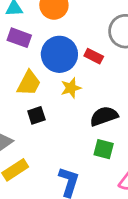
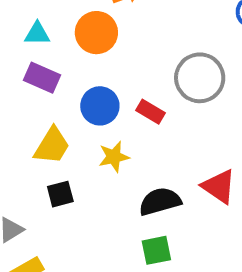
blue circle: (59, 54) -> (100, 106), size x0.7
green square: (104, 149) -> (156, 250), turned -30

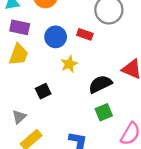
yellow trapezoid: (52, 146) -> (19, 55), moved

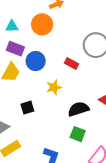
blue circle: (56, 37) -> (36, 61), moved
green square: (104, 112) -> (78, 134), turned 35

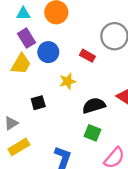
purple rectangle: (15, 49) -> (27, 38), turned 36

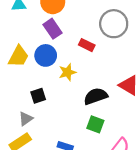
purple rectangle: (27, 38) -> (53, 29), moved
blue circle: (48, 52) -> (46, 55), moved
gray triangle: (11, 123) -> (26, 119), moved

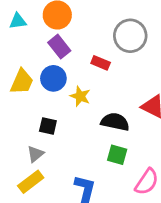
yellow star: (67, 72) -> (80, 96), turned -30
black square: (38, 96) -> (48, 126), turned 35
black semicircle: (96, 96) -> (115, 122), turned 35

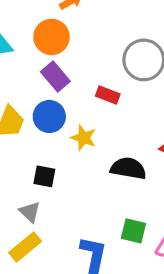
gray triangle: (35, 154) -> (30, 212), turned -36
green square: (117, 155) -> (133, 231), moved

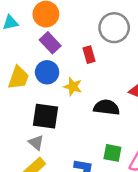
red rectangle: (108, 95) -> (89, 55), turned 56
black square: (44, 176) -> (46, 116), size x1.6

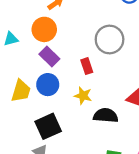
yellow star: (73, 87) -> (83, 96), moved
black square: (46, 116) -> (48, 126), turned -30

